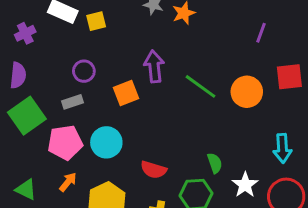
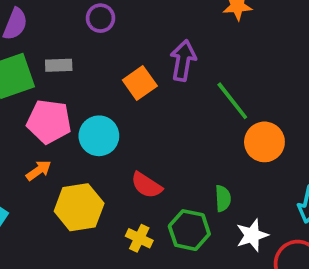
purple circle: (84, 71) -> (100, 18), moved
orange circle: (247, 92) -> (264, 142), moved
orange square: (126, 93) -> (140, 83), turned -30
gray rectangle: (72, 102) -> (59, 65), moved

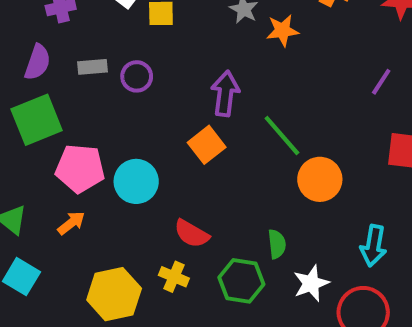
purple circle: (100, 18) -> (137, 76), moved
gray rectangle: (59, 65) -> (93, 67), moved
orange square: (140, 83) -> (207, 145), moved
yellow hexagon: (79, 207) -> (114, 294), moved
yellow cross: (139, 238) -> (174, 277), moved

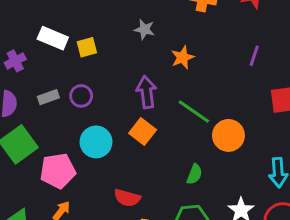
orange star: (282, 30) -> (183, 57), moved
cyan circle: (136, 181) -> (96, 142), moved
red semicircle: (192, 234) -> (127, 198), moved
green semicircle: (277, 244) -> (194, 174), moved, turned 42

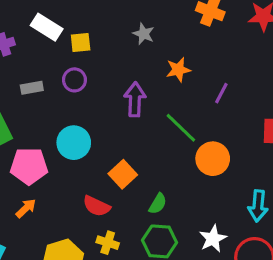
purple line: (254, 56) -> (221, 93), moved
purple circle: (81, 96) -> (74, 80), moved
orange square: (143, 131) -> (123, 174), moved
green semicircle: (194, 174) -> (158, 204), moved

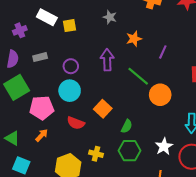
purple circle: (74, 80) -> (71, 66), moved
red semicircle: (96, 206) -> (76, 123), moved

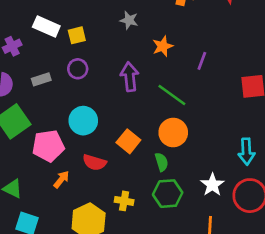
purple circle: (71, 66) -> (78, 69), moved
orange circle: (160, 95) -> (173, 132), moved
green semicircle: (127, 126) -> (162, 162), turned -40
orange arrow: (42, 135) -> (61, 179), moved

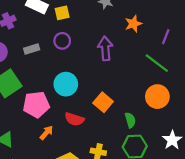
green line: (172, 95) -> (157, 63), moved
orange circle: (173, 132) -> (157, 97), moved

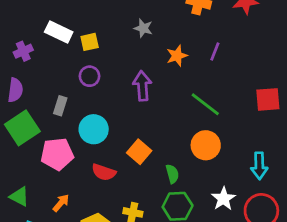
purple line: (166, 37) -> (215, 51), moved
gray rectangle: (32, 49) -> (60, 106), moved, turned -56
orange arrow: (46, 133) -> (61, 203), moved

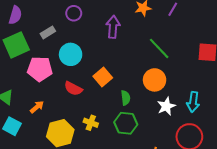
gray rectangle: (60, 106) -> (48, 32), turned 32
white star: (223, 199) -> (166, 106), moved

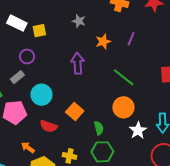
purple circle: (74, 13) -> (27, 56), moved
orange arrow: (37, 107) -> (28, 148), moved, turned -96

